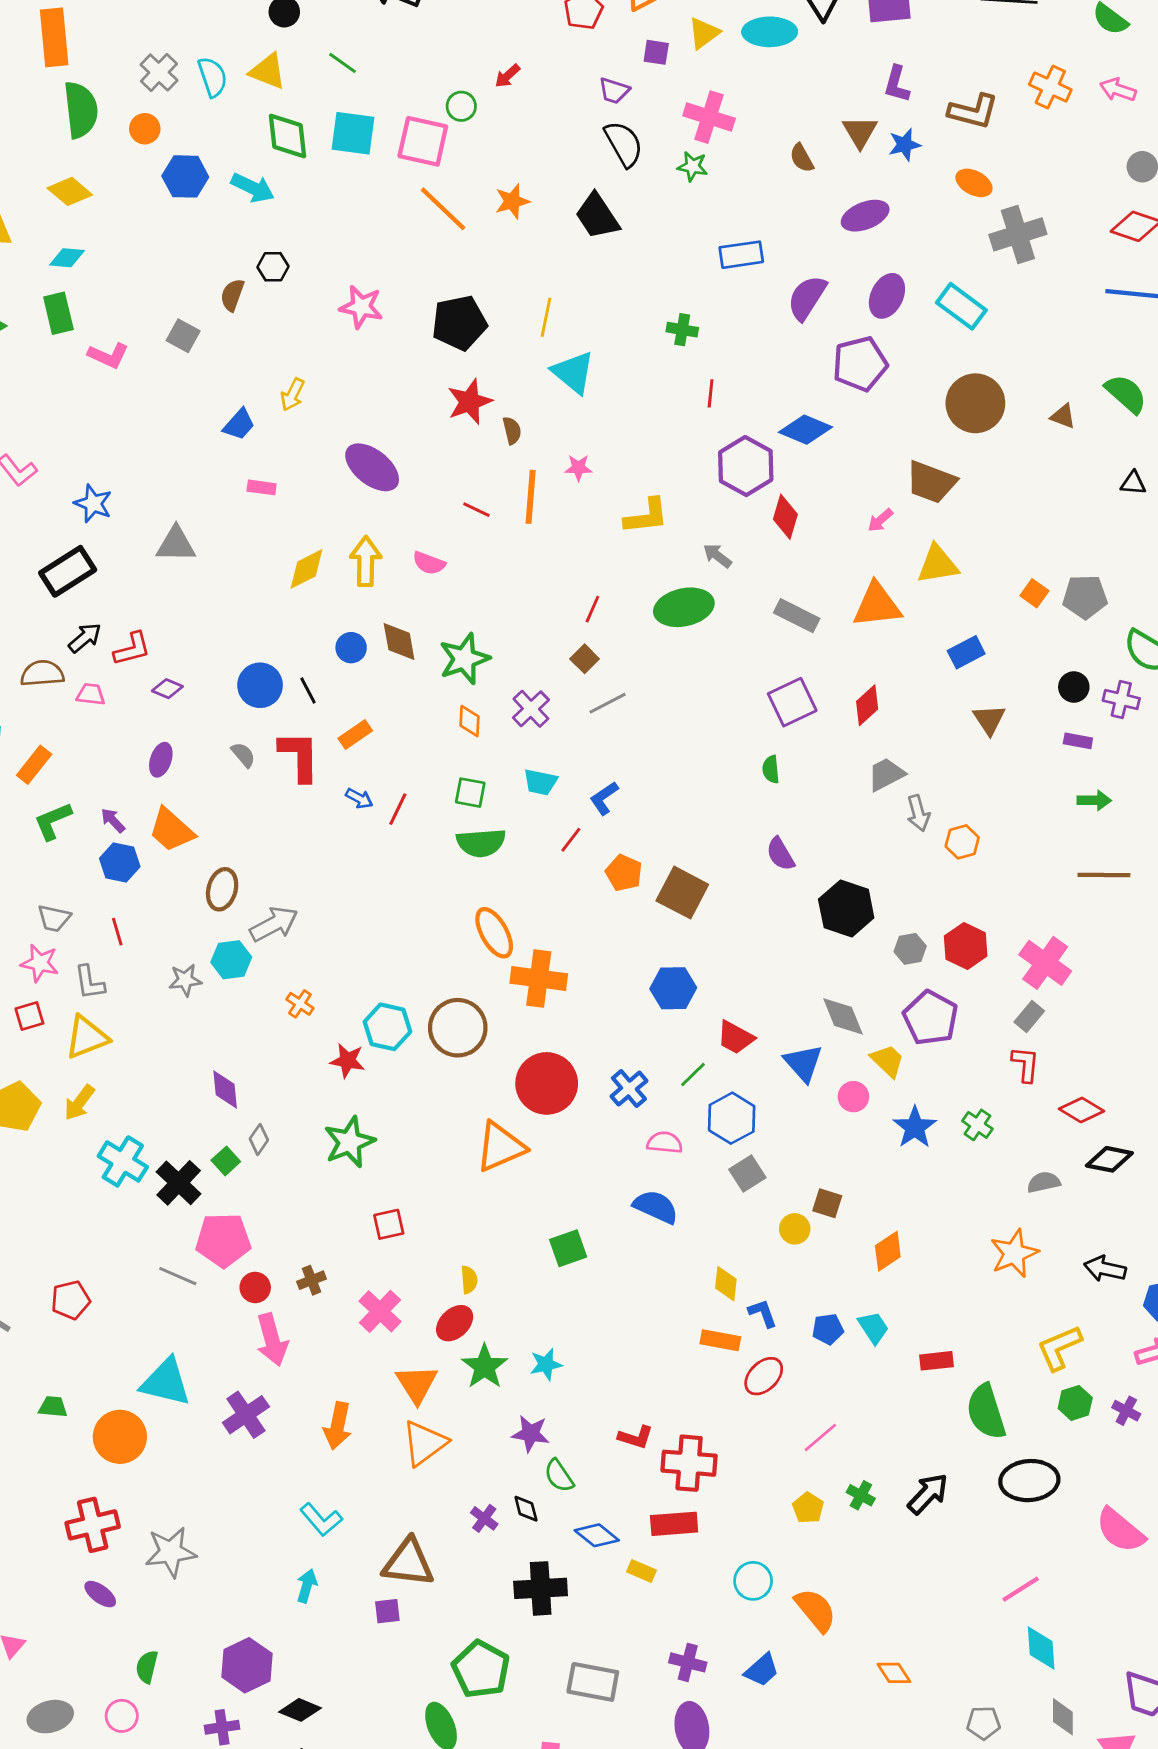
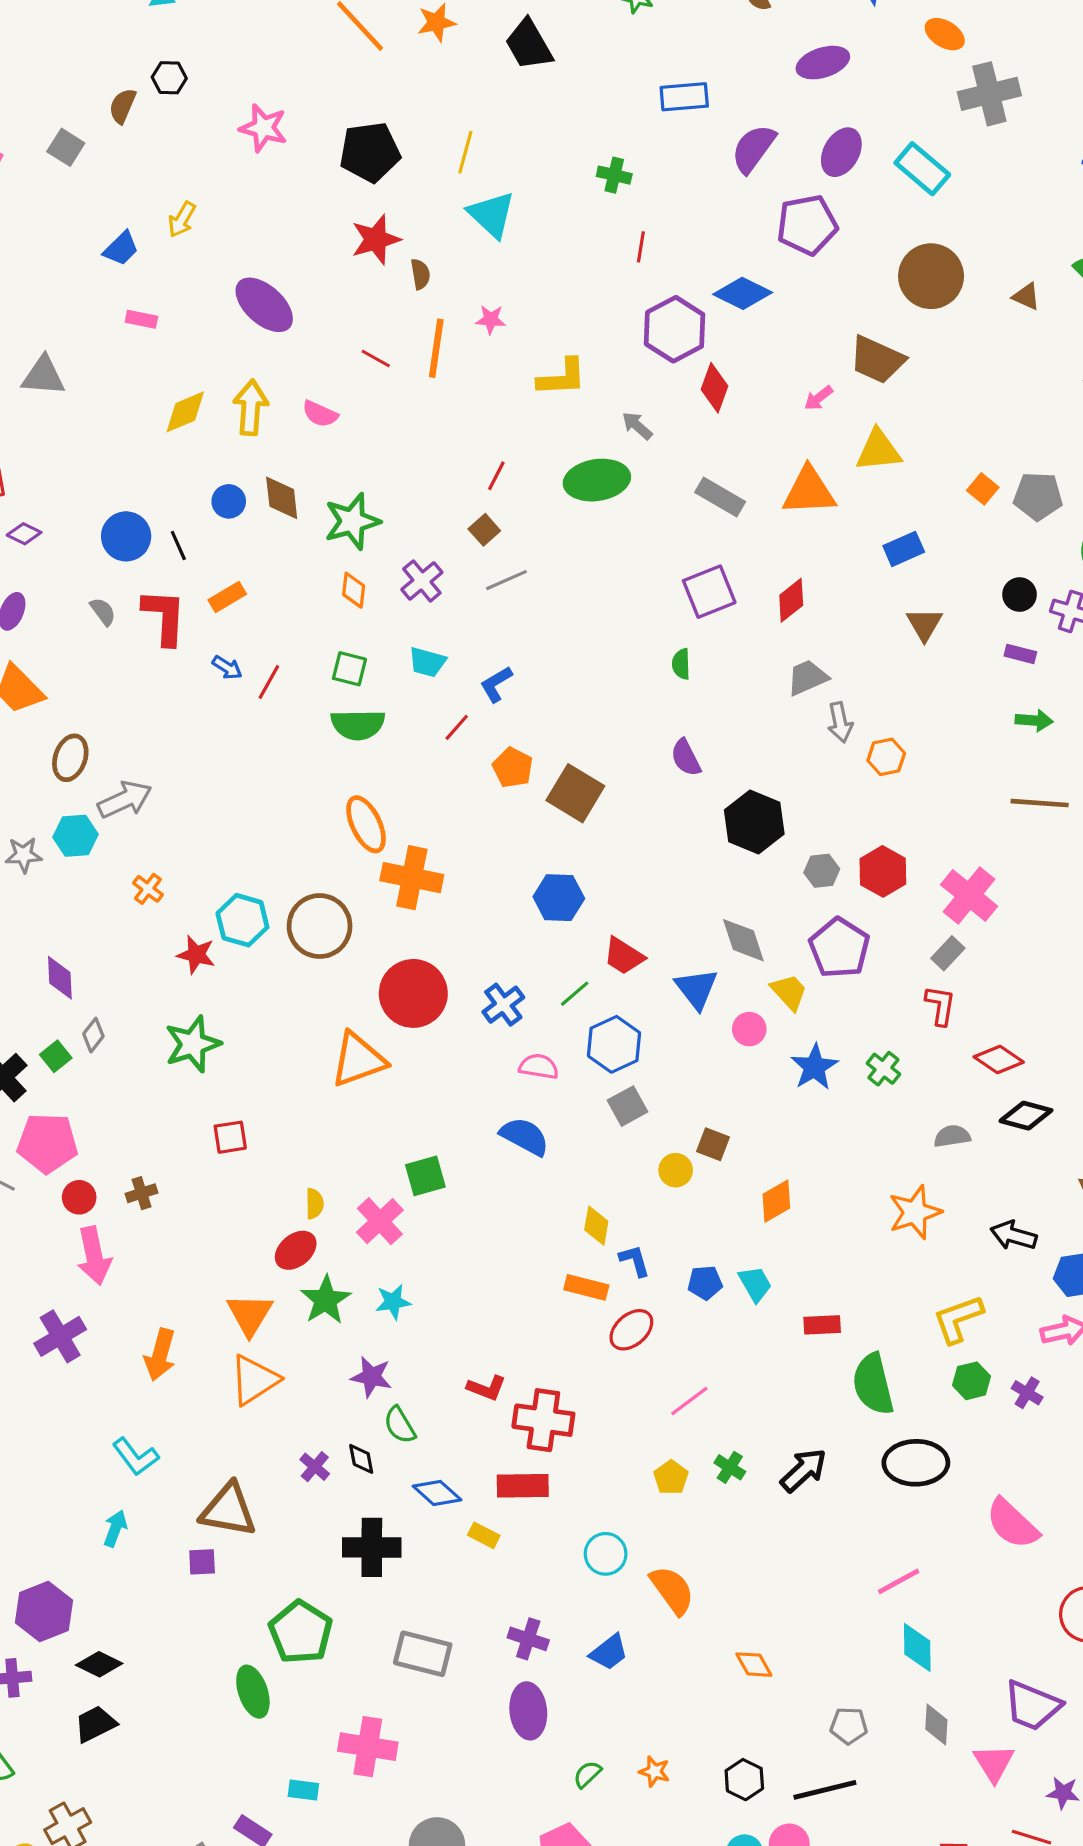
pink cross: (380, 1311) -> (380, 1221), moved

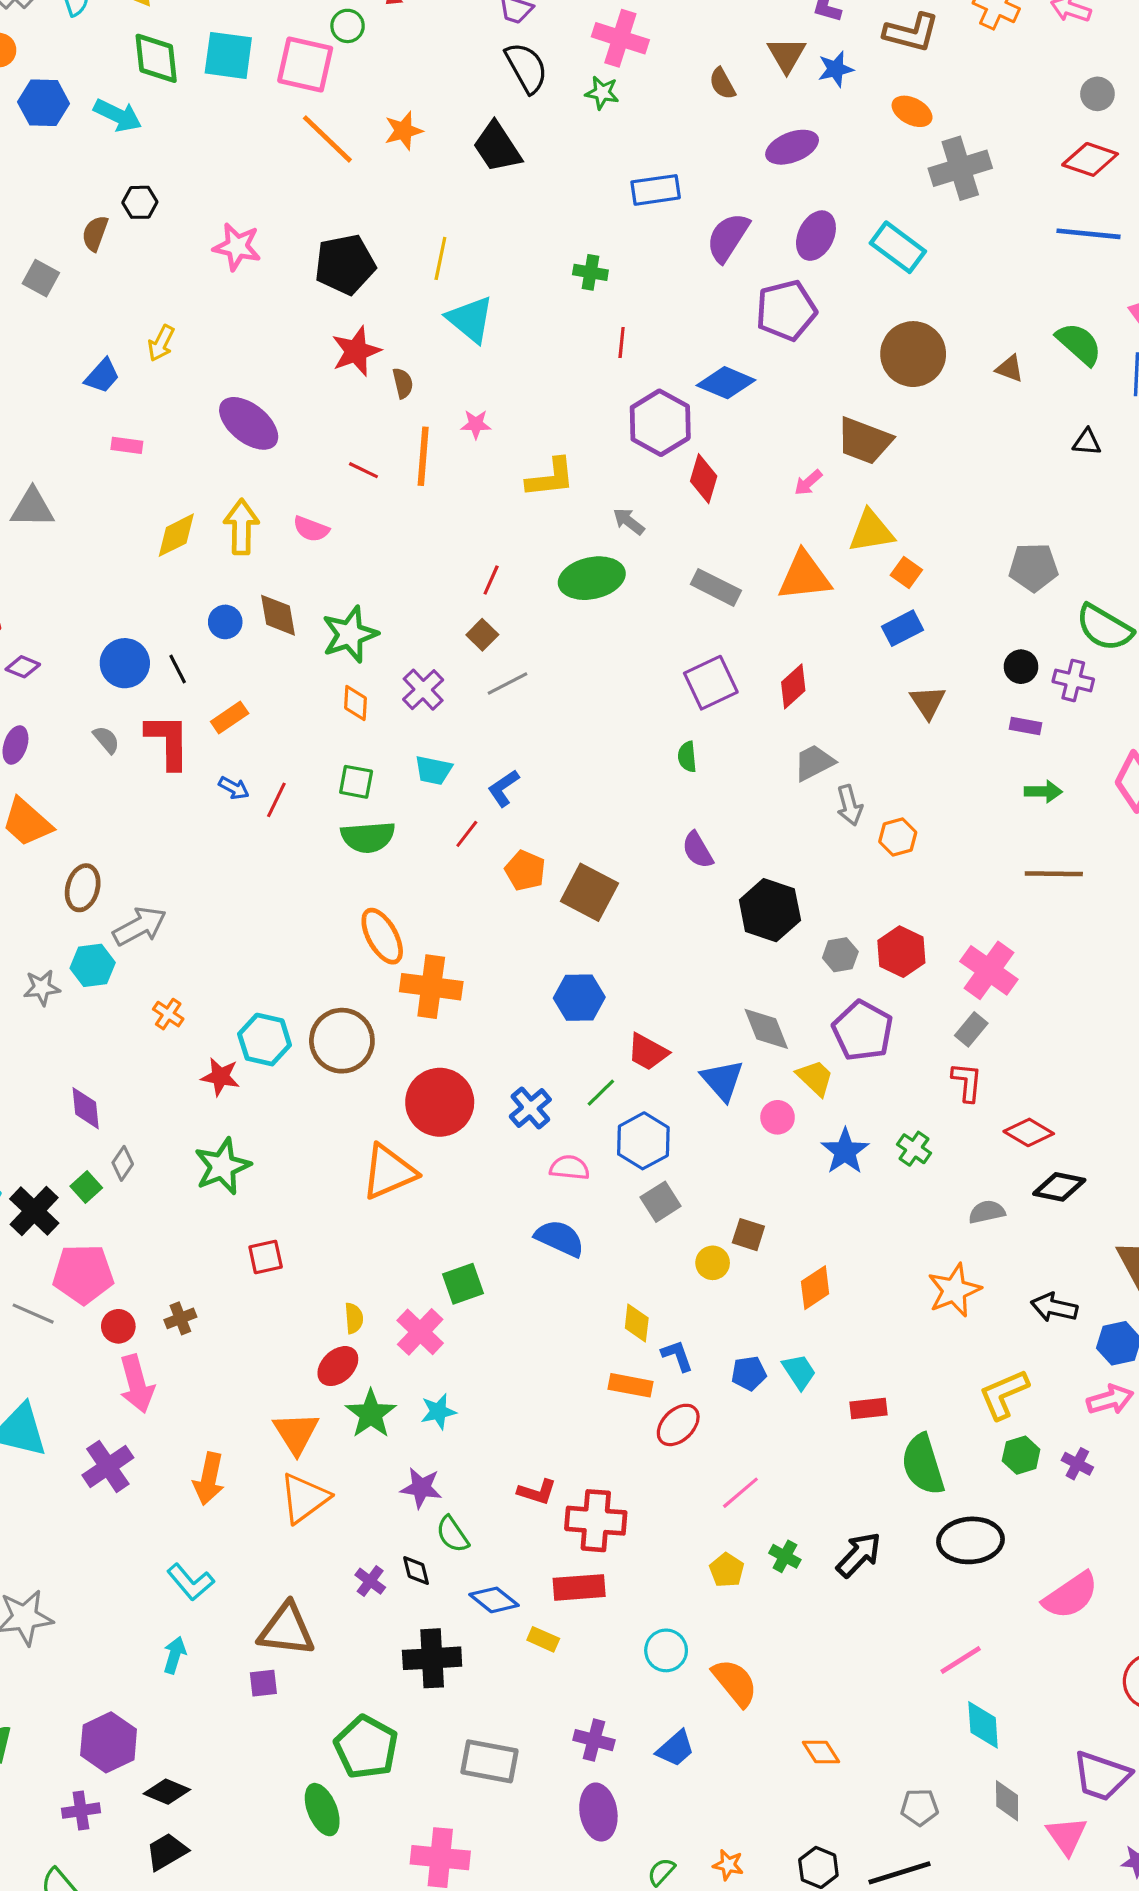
orange square: (983, 489) -> (906, 573), moved
pink semicircle: (1012, 1524) -> (1071, 1595), turned -74

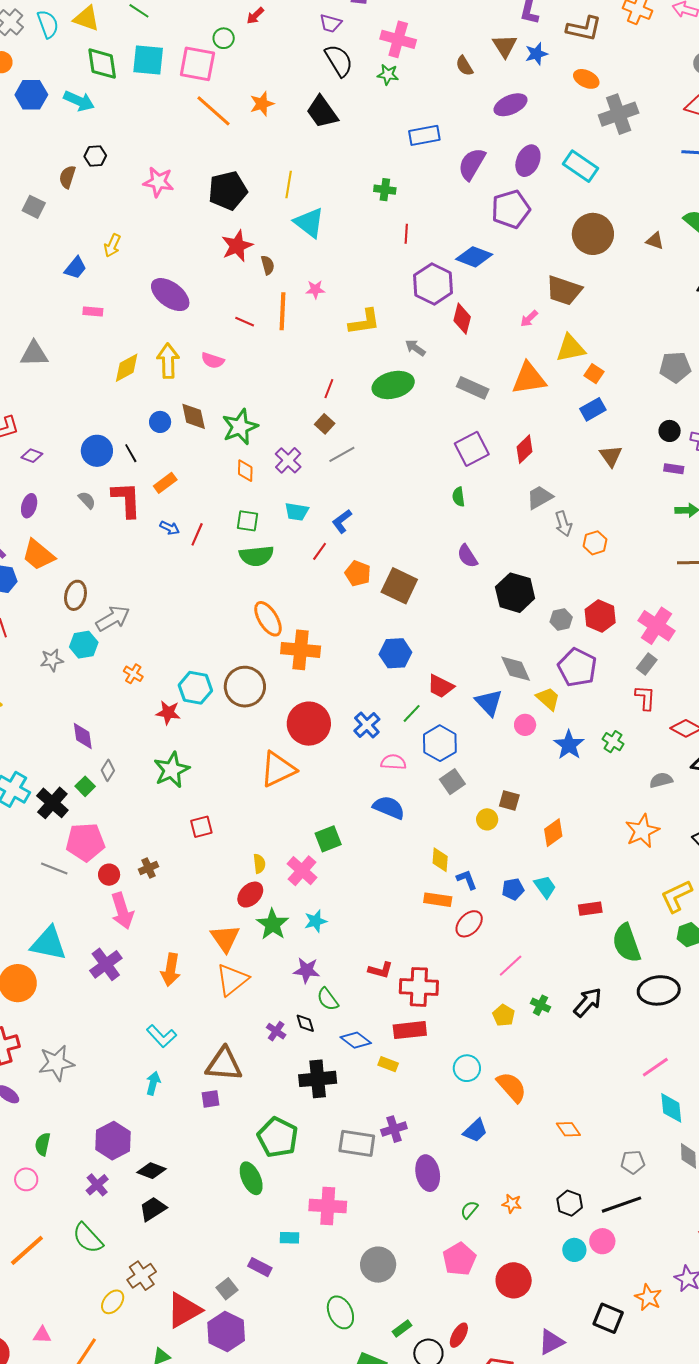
purple cross: (594, 1740) -> (394, 1129), moved, turned -30
purple cross: (81, 1811) -> (97, 1185), turned -30

